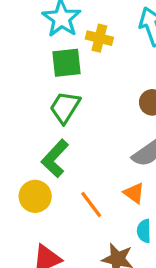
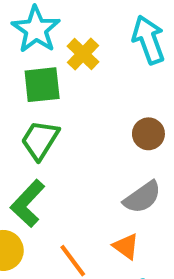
yellow cross: (99, 38) -> (83, 54), turned 30

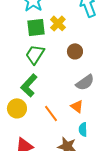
yellow cross: (83, 54) -> (58, 23), moved
brown circle: (148, 134) -> (75, 51), moved

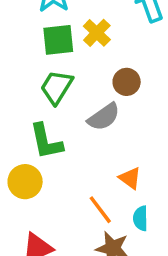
gray semicircle: (85, 82) -> (104, 117), moved
green L-shape: (29, 85) -> (46, 141), turned -55
orange line: (51, 113) -> (100, 210), moved

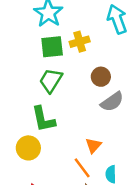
yellow cross: (97, 33) -> (80, 42), turned 30
gray semicircle: (104, 117) -> (112, 102), moved
orange triangle: (130, 178) -> (93, 145), moved, turned 36

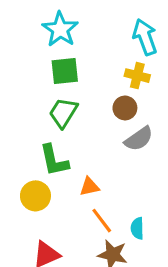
yellow cross: (80, 42) -> (137, 76), moved, turned 30
orange triangle: (93, 145) -> (89, 187), moved, turned 36

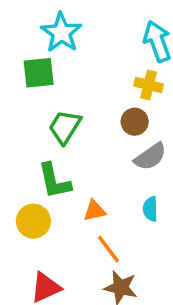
green square: (65, 71) -> (39, 73), moved
cyan semicircle: (137, 228) -> (150, 209), moved

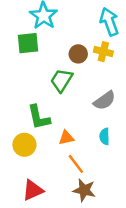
brown circle: (135, 122) -> (78, 54), moved
green trapezoid: (65, 127) -> (61, 80), moved

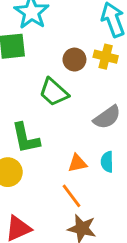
green trapezoid: (61, 80) -> (54, 92), turned -80
orange triangle: (66, 138) -> (77, 163), moved

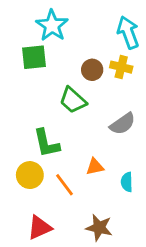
cyan semicircle: (107, 162) -> (127, 182), moved
orange line: (72, 196) -> (64, 185), moved

